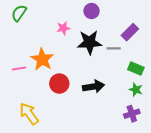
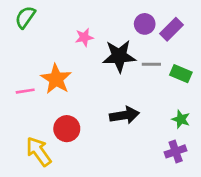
purple circle: (92, 11) -> (145, 24), moved
purple rectangle: (130, 32) -> (172, 29), moved
green rectangle: (136, 68) -> (181, 74), moved
red circle: (59, 84) -> (67, 129), moved

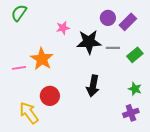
green rectangle: (181, 74) -> (135, 55), turned -63
black arrow: (125, 115) -> (93, 86), turned 110

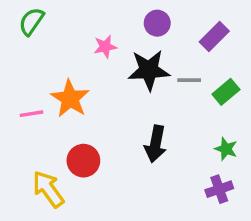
purple circle: (108, 18) -> (157, 23), moved

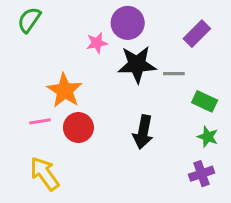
purple circle: (157, 23) -> (128, 23), moved, size x1.4
green rectangle: (226, 92) -> (205, 101), moved, turned 65
pink line: (31, 114) -> (40, 121), moved
red circle: (83, 161) -> (78, 127), moved

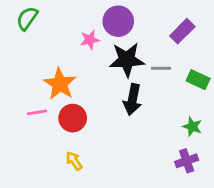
green rectangle: (205, 101) -> (198, 80), moved
black arrow: (143, 132) -> (133, 100), moved
yellow arrow: (45, 174) -> (74, 161), moved, size x0.6

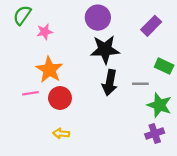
pink star: (90, 40) -> (45, 32), moved
gray line: (161, 68) -> (140, 84), moved
green star: (192, 127) -> (159, 105), size x1.5
yellow arrow: (74, 161) -> (61, 133), turned -49

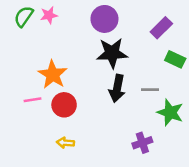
pink star: (45, 32) -> (49, 15), moved
green rectangle: (164, 66) -> (175, 59), moved
purple cross: (155, 133) -> (142, 143), moved

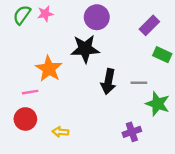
black star: (112, 53) -> (85, 49), moved
red circle: (64, 105) -> (25, 119), moved

